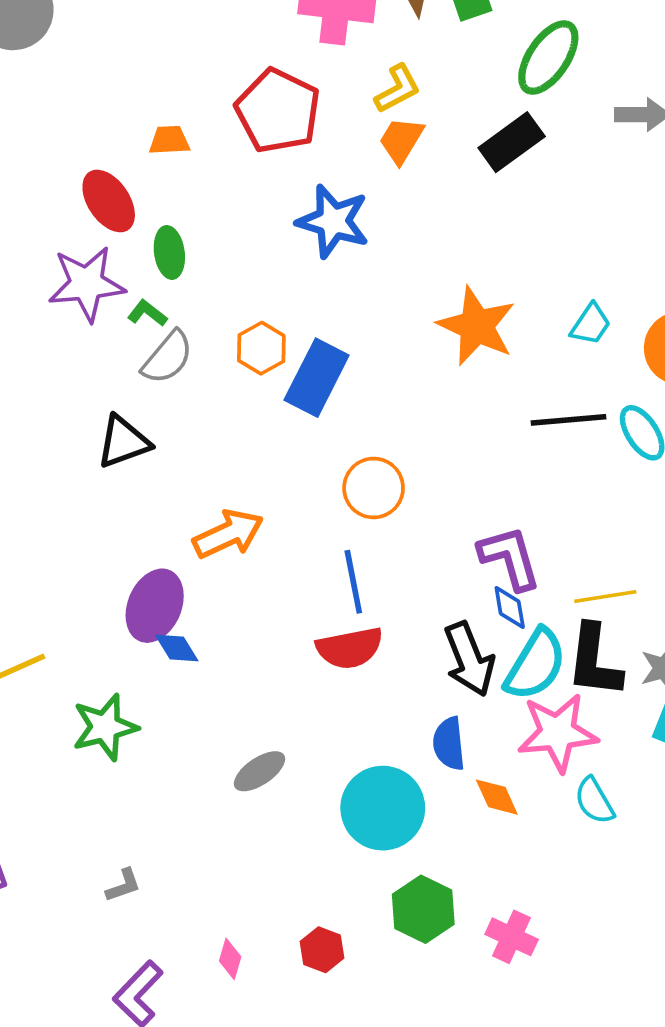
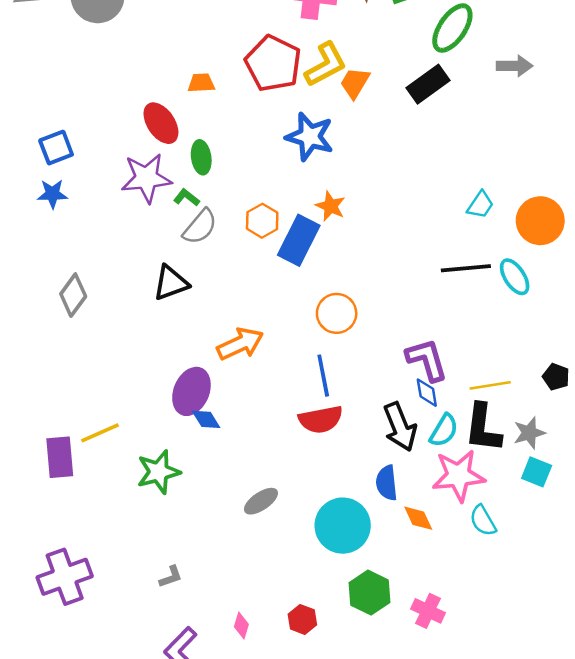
yellow L-shape: (397, 89) -> (326, 65), moved, size x1.4
orange star: (477, 326) -> (330, 206), moved, size x0.6
cyan semicircle: (535, 665) -> (444, 430), size x0.7

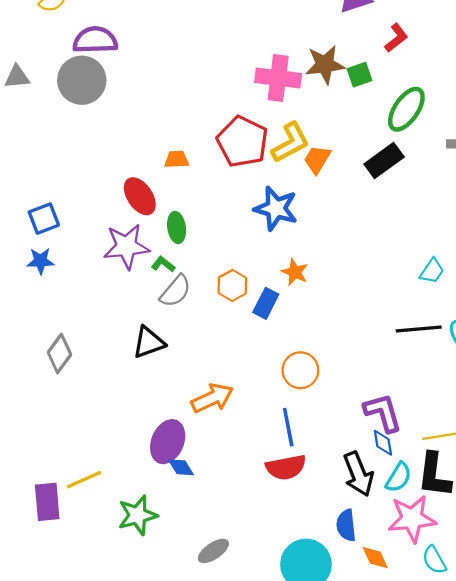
blue rectangle: (299, 240) -> (266, 303), size x0.7
gray ellipse: (261, 501) -> (213, 551), moved

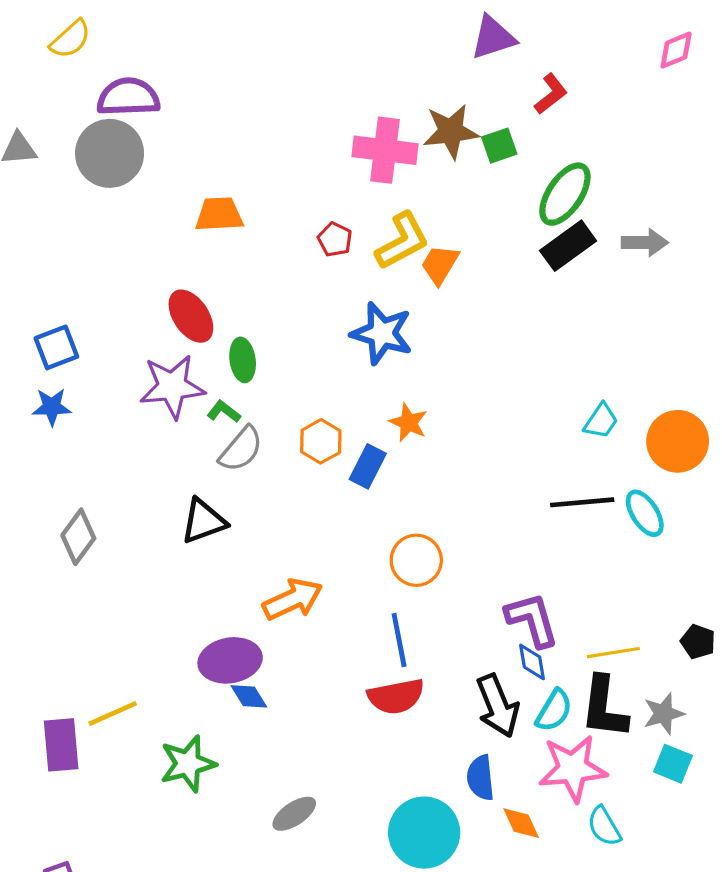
red pentagon: (242, 142) -> (335, 239), size x0.5
orange trapezoid: (177, 159) -> (219, 214), moved, size x1.4
black rectangle: (384, 161) -> (568, 246), moved
purple ellipse: (168, 442) -> (230, 660), turned 57

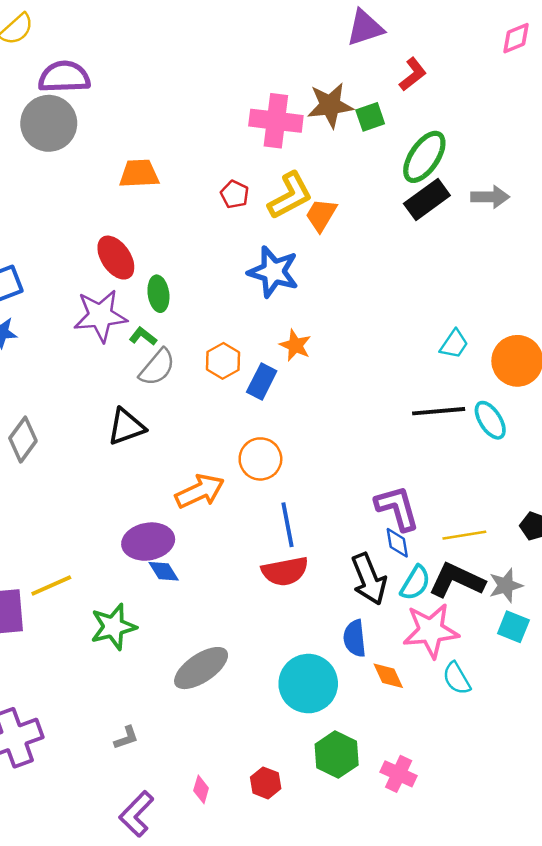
orange circle: (416, 560) -> (260, 459), moved
black L-shape: (604, 707) -> (457, 580), turned 108
gray ellipse: (294, 814) -> (201, 668), size x1.5

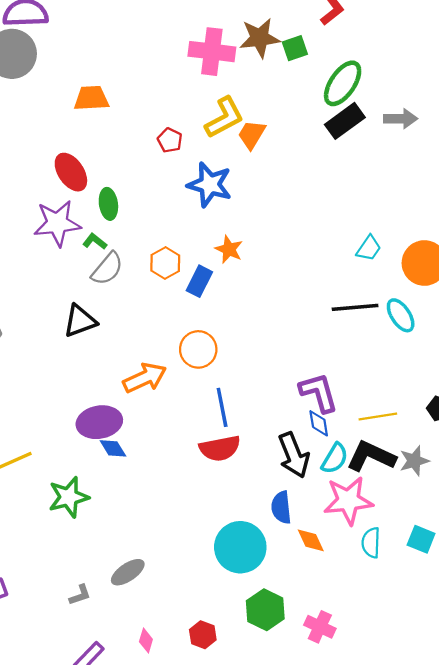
red pentagon: (235, 194) -> (170, 140), moved
cyan square: (513, 627) -> (421, 539), moved
gray ellipse: (201, 668) -> (128, 572), moved, size x0.7
cyan semicircle: (457, 678) -> (371, 543), turned 32

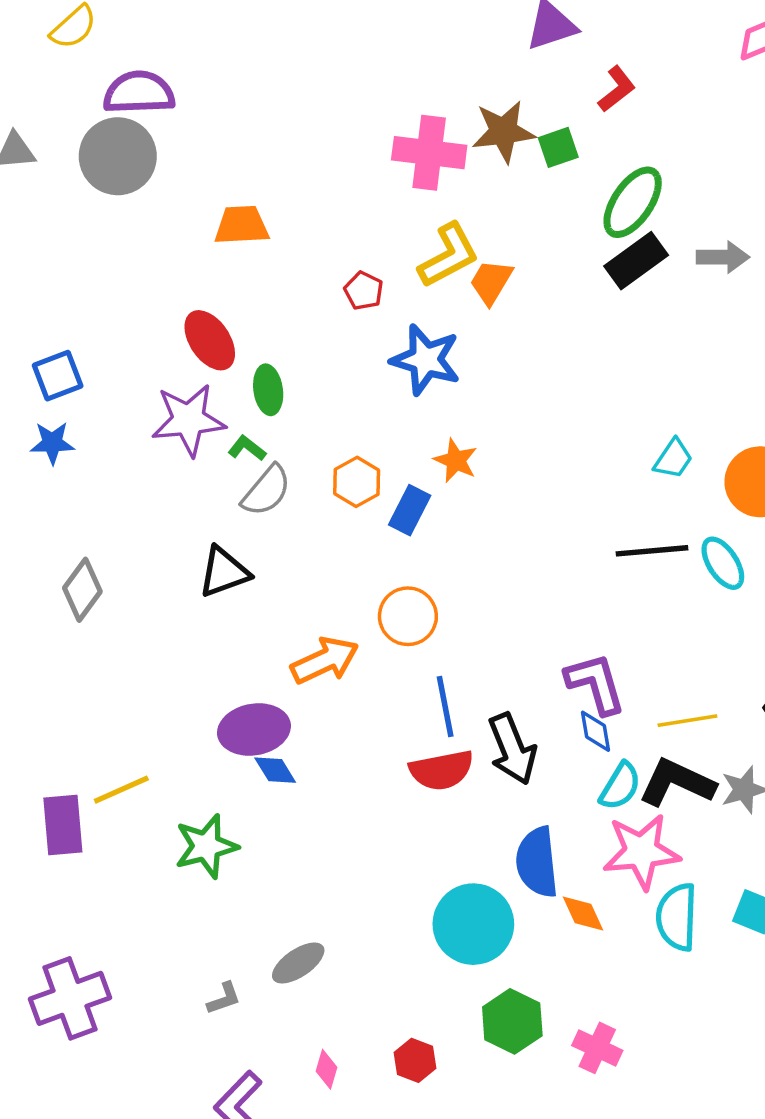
black arrow: (294, 455) -> (512, 749), moved
blue semicircle: (281, 507) -> (537, 862), size x1.4
cyan semicircle: (371, 543) -> (677, 917), size x1.4

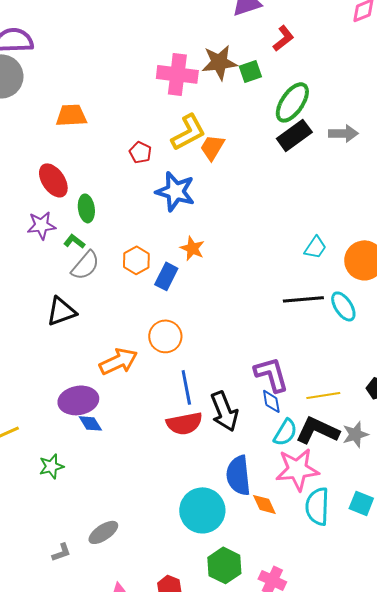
purple star: (189, 420) -> (41, 225), size x0.7
green star: (206, 846) -> (51, 466), size x0.7

